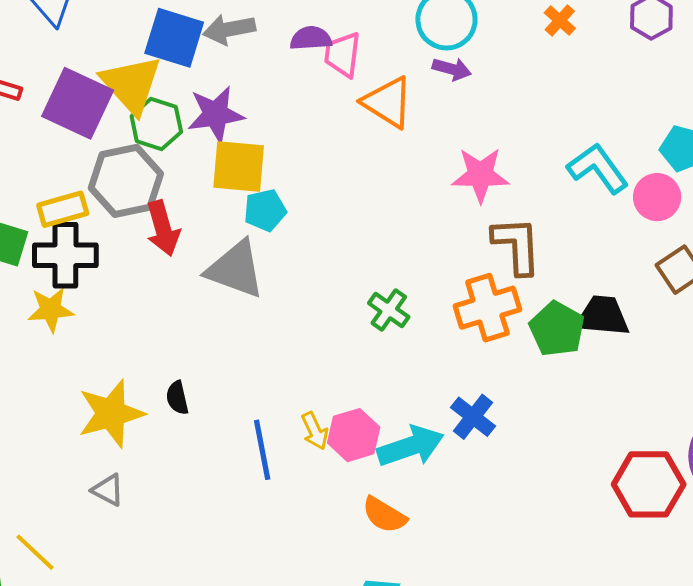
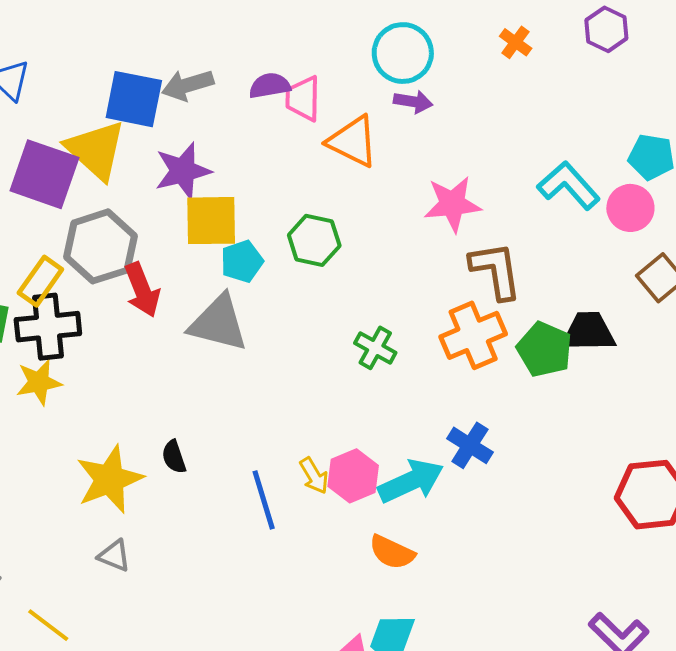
green hexagon: (156, 124) -> (314, 240), moved
yellow rectangle: (63, 209) -> (40, 281), turned -33

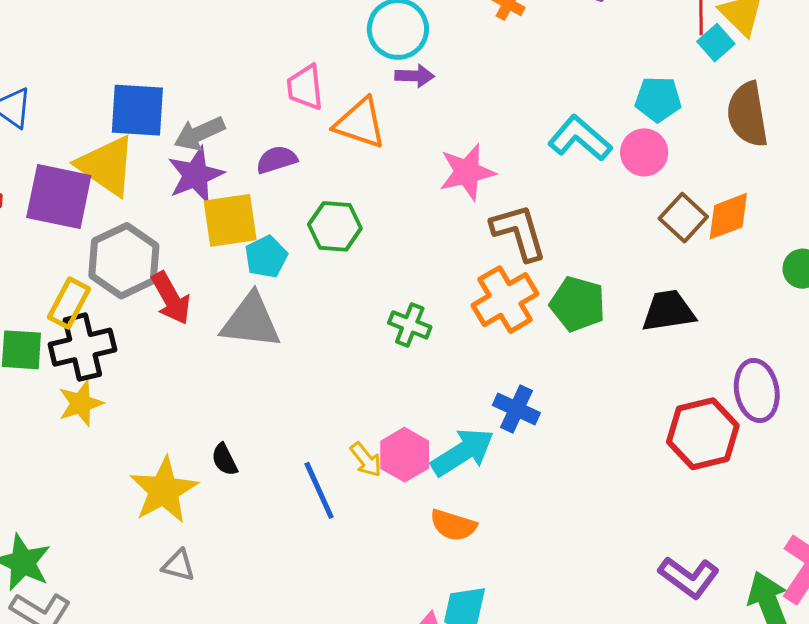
gray arrow: (188, 85) -> (199, 134), moved
purple semicircle: (270, 86) -> (277, 160), moved
black trapezoid: (588, 332) -> (668, 311), moved

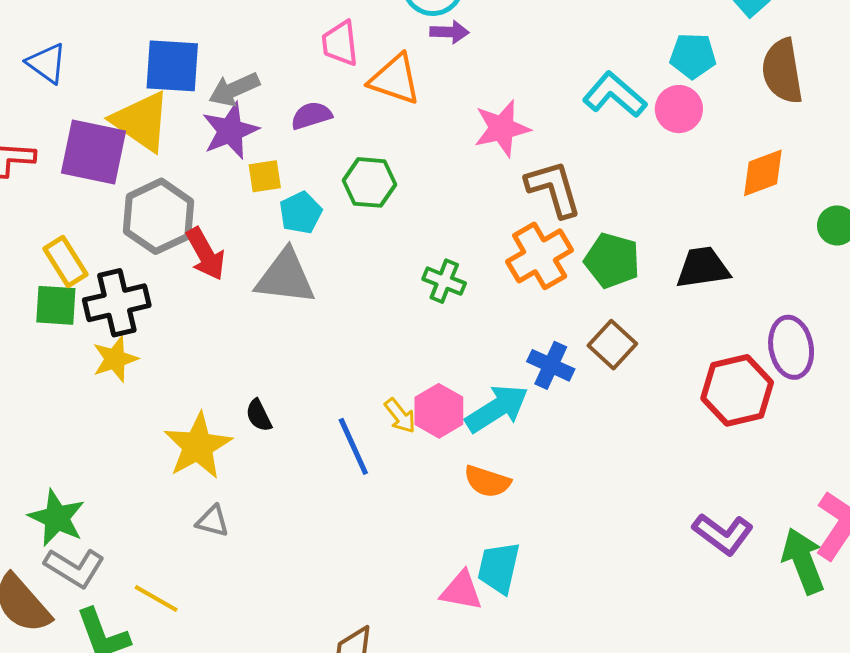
brown square: (683, 218) -> (612, 345), moved
yellow square: (230, 220) -> (265, 176), size x0.6
yellow rectangle: (69, 303) -> (66, 261), moved, turned -60

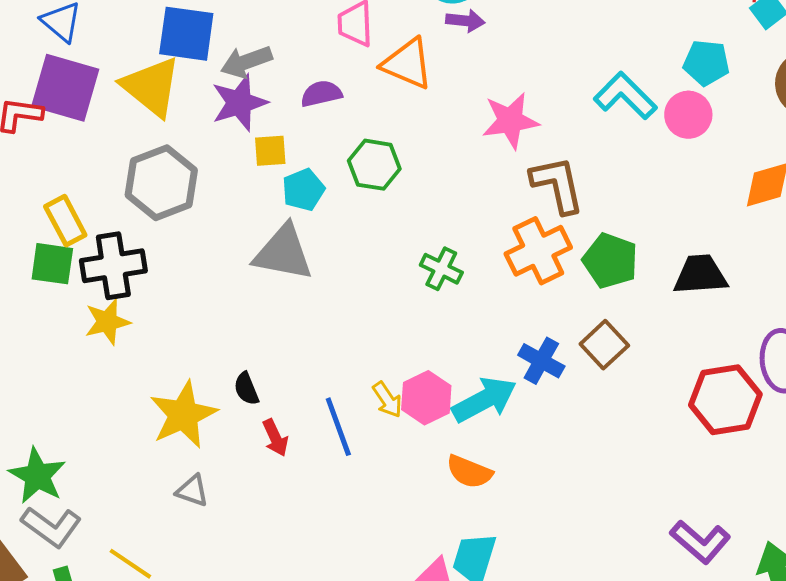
purple square: (93, 152) -> (65, 88), moved
red arrow: (205, 254) -> (275, 438), moved, size x0.7

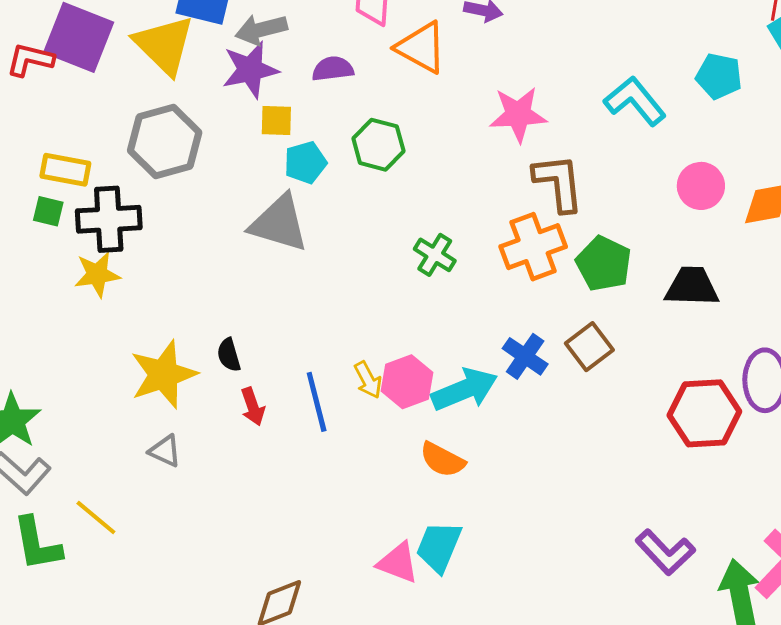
pink circle: (688, 115) -> (701, 186), moved
yellow rectangle: (65, 221) -> (65, 170), turned -57
green square: (52, 264) -> (48, 211), size x0.7

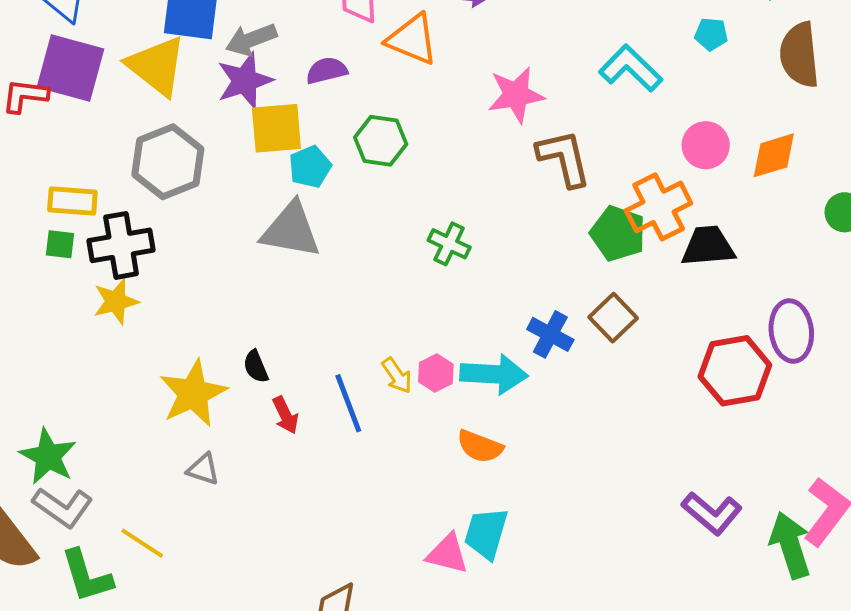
cyan pentagon: (719, 76) -> (711, 34), size x0.7
yellow square: (276, 120) -> (276, 128), size x1.6
orange cross: (533, 247) -> (659, 207), moved
pink hexagon: (407, 382) -> (436, 373), size x0.7
cyan arrow: (465, 389) -> (494, 374), turned 32

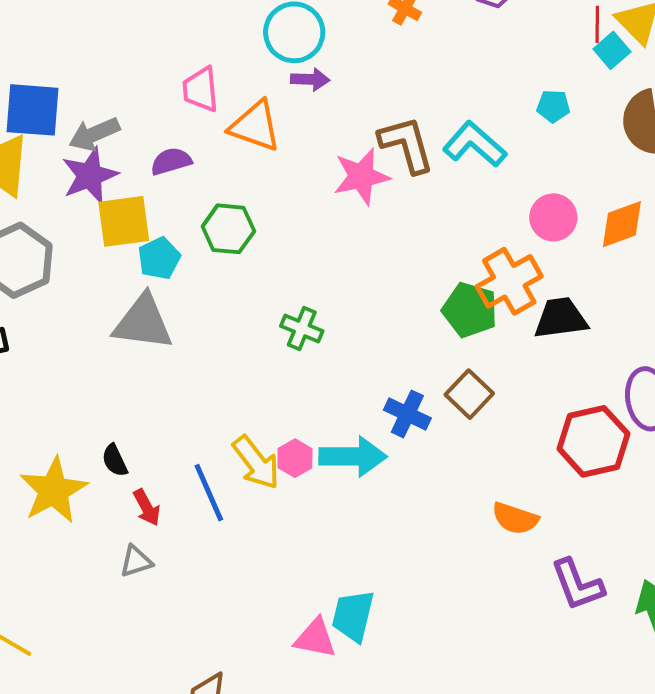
brown L-shape: (564, 158) -> (406, 145), moved
yellow arrow: (397, 376) -> (256, 463), size x1.5
orange semicircle: (480, 446) -> (515, 518), moved
gray triangle: (203, 469) -> (136, 561), moved, turned -33
purple L-shape: (712, 513) -> (577, 585), turned 32

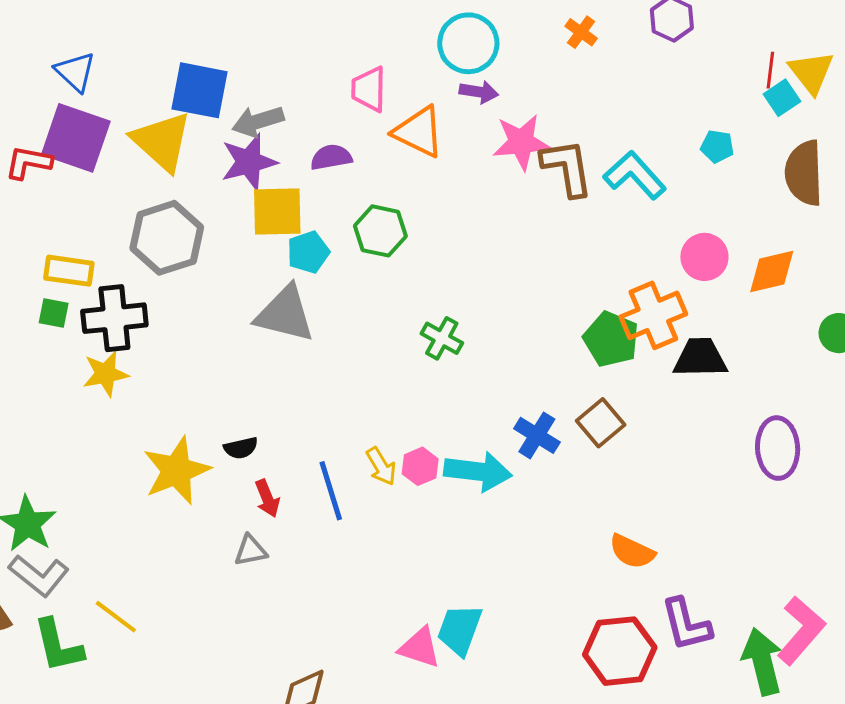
pink star: (361, 176) -> (521, 142), moved
red hexagon: (593, 441) -> (620, 651), moved
black semicircle: (115, 460) -> (241, 448), turned -84
yellow arrow: (256, 463) -> (381, 466), size x0.7

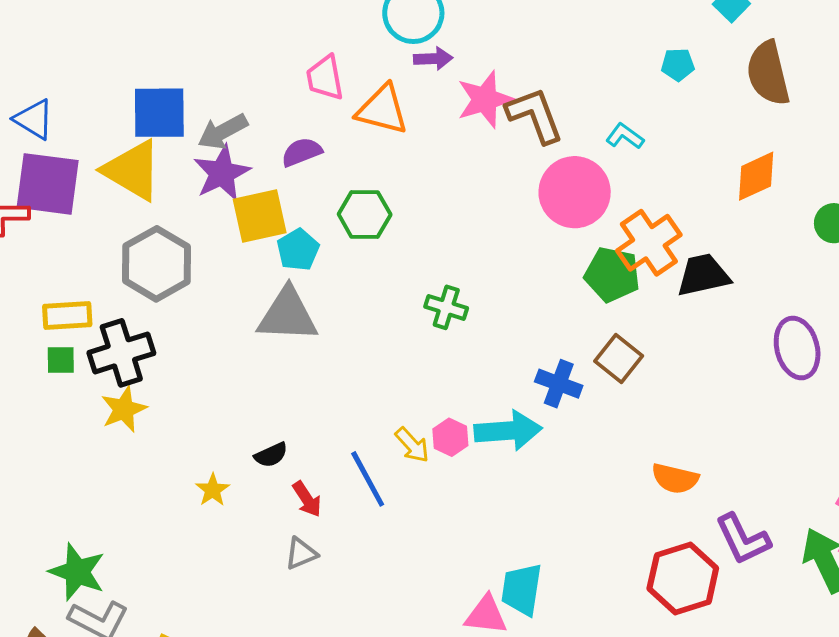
cyan L-shape: (635, 175) -> (625, 136), moved, size x0.6
pink circle: (704, 257) -> (575, 192), moved, size x1.5
yellow star: (177, 471) -> (213, 490), size x0.5

